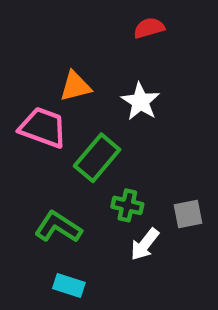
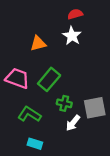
white star: (140, 102) -> (72, 36), moved
pink trapezoid: (43, 127) -> (17, 78), moved
gray square: (188, 214) -> (95, 108), size x1.5

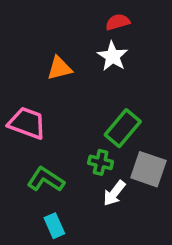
green rectangle: (49, 79) -> (123, 128), moved
gray square: (95, 108) -> (148, 169), turned 30
cyan rectangle: (35, 144) -> (54, 226), turned 48

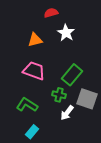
red semicircle: (118, 22) -> (51, 13), moved
pink trapezoid: (27, 123) -> (34, 71), moved
cyan rectangle: (54, 226) -> (32, 132), turned 64

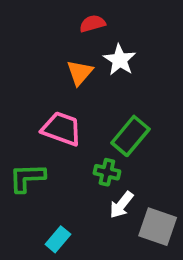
orange triangle: (35, 40) -> (80, 73), moved, turned -35
gray square: (87, 99) -> (158, 227), moved
green L-shape: (27, 105) -> (27, 178), moved, turned -35

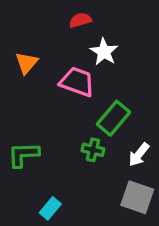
orange triangle: (80, 73) -> (27, 63), moved
pink trapezoid: (62, 129) -> (77, 82), moved
white arrow: (121, 205) -> (139, 155), moved

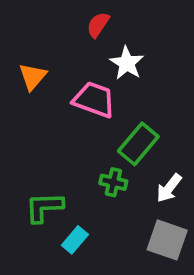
red semicircle: (80, 20) -> (98, 25), turned -40
green L-shape: (23, 155) -> (44, 207), moved
cyan rectangle: (50, 208) -> (75, 240), moved

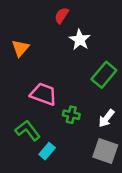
pink trapezoid: (94, 100) -> (43, 94), moved
green rectangle: (138, 144) -> (104, 75), moved
green L-shape: (44, 207) -> (28, 130), turned 55

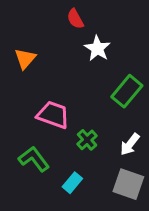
red semicircle: (62, 15) -> (75, 19), turned -63
green cross: (71, 115) -> (87, 140), turned 35
cyan rectangle: (47, 151) -> (72, 183), moved

